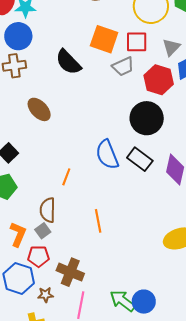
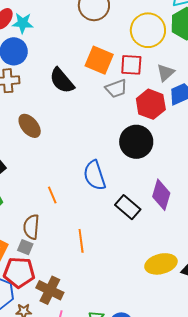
black rectangle: (140, 159) -> (128, 207), moved
orange line: (66, 177) -> (52, 195), turned -48
gray square: (43, 231) -> (25, 247), turned -35
red pentagon: (38, 256) -> (19, 272), size x1.4

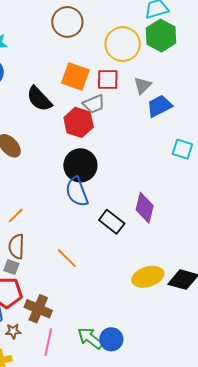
red hexagon: (151, 104) -> (79, 122), moved
black circle: (136, 142) -> (80, 165), moved
orange line: (52, 195) -> (16, 215), moved, turned 72
orange line: (81, 241) -> (67, 258), turned -35

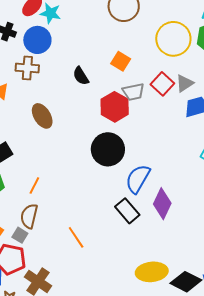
orange square: (75, 76) -> (121, 61), size x0.7
red square: (108, 80) -> (162, 84), moved, turned 30
black semicircle: (39, 99) -> (81, 76), size x0.7
blue semicircle: (77, 192) -> (138, 179), moved, turned 40
orange line: (16, 215) -> (34, 185), turned -30

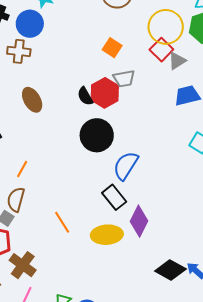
black semicircle: (81, 76) -> (85, 96), moved
gray triangle: (185, 83) -> (177, 61), moved
red square: (162, 84) -> (161, 50), moved
purple diamond: (162, 204) -> (139, 221), moved
yellow ellipse: (152, 272) -> (107, 235), moved

